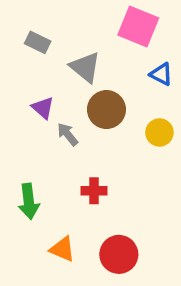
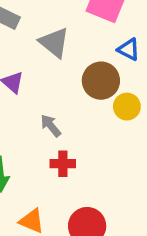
brown circle: (106, 110) -> (101, 81), moved
gray arrow: (68, 134) -> (51, 126), moved

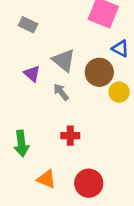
gray triangle: (54, 43) -> (64, 60), moved
gray arrow: (51, 126) -> (61, 92), moved

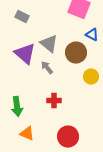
purple triangle: (32, 74) -> (25, 54), size x1.6
yellow circle: (119, 92) -> (91, 77), moved
orange triangle: (46, 179) -> (27, 134), moved

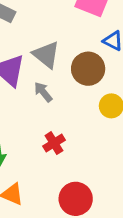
red cross: (54, 101) -> (54, 143), turned -32

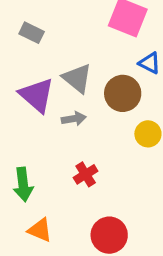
gray arrow: (43, 92) -> (74, 119), turned 120

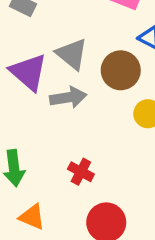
gray arrow: (74, 119) -> (68, 97), size x1.4
red cross: (86, 174) -> (81, 172), moved, turned -30

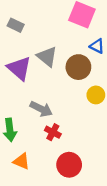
gray arrow: (68, 97) -> (41, 109), moved, turned 35

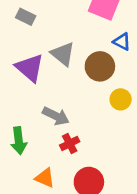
red cross: (53, 132) -> (70, 143), turned 35
orange triangle: (21, 161) -> (45, 178), moved

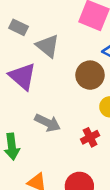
gray triangle: (63, 54) -> (48, 46), moved
red cross: (70, 143) -> (90, 137), moved

